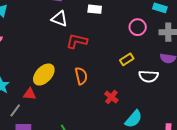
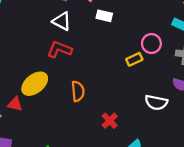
red L-shape: (77, 41) -> (59, 49), moved
yellow rectangle: (127, 59) -> (134, 59), moved

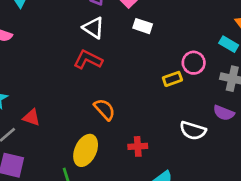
yellow ellipse: (35, 84) -> (86, 150), moved, turned -32
orange semicircle: (78, 91) -> (105, 109), turned -42
red cross: (110, 121) -> (138, 146), turned 35

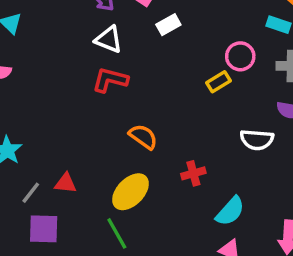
white rectangle: (143, 26) -> (168, 25), turned -36
red triangle: (31, 117) -> (66, 183), moved
yellow ellipse: (86, 150) -> (131, 192), turned 32

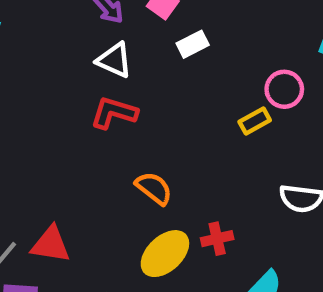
red triangle: (66, 183) -> (51, 244), size x1.4
yellow ellipse: (131, 192) -> (165, 254), moved

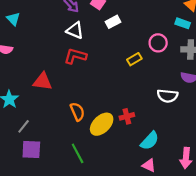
yellow rectangle: (255, 121) -> (134, 59), moved
orange semicircle: (154, 188) -> (77, 112), moved, turned 30
red triangle: (51, 244) -> (42, 81), moved

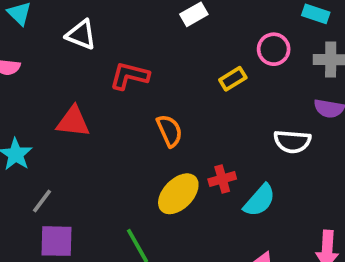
white triangle: (75, 30) -> (81, 35), moved
orange semicircle: (77, 112) -> (169, 131), moved
cyan semicircle: (150, 141) -> (260, 200), moved

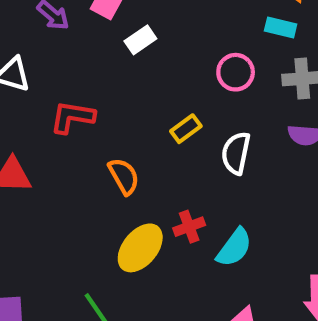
yellow rectangle: (233, 79) -> (186, 129), moved
white semicircle: (292, 141) -> (236, 153), moved, turned 102

